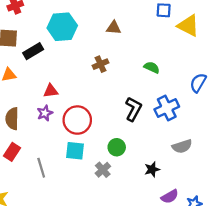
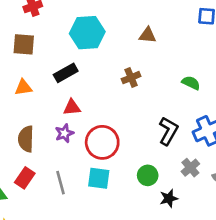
black rectangle: (33, 51) -> (66, 73), moved
gray line: (41, 168) -> (60, 183), moved
black star: (152, 169) -> (169, 198), moved
gray cross: (103, 170) -> (190, 168), moved

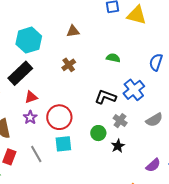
black rectangle: (66, 73) -> (20, 73), size x1.4
black L-shape: (168, 131) -> (105, 97), turned -85
gray cross: (190, 168) -> (120, 121), moved

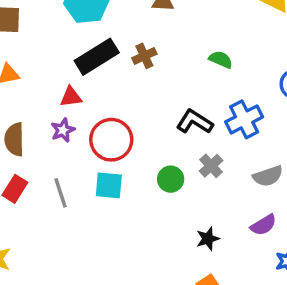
black rectangle: (20, 73) -> (97, 57), moved
black star: (118, 146) -> (208, 239), moved
purple semicircle: (153, 165) -> (263, 225), moved

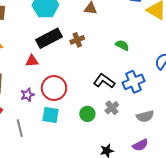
purple star: (63, 130) -> (27, 95), moved
gray line: (61, 193) -> (20, 128), moved

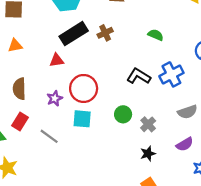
gray cross: (112, 108) -> (148, 124), moved
gray line: (20, 128) -> (49, 136), turned -36

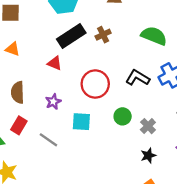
green semicircle: (156, 35) -> (154, 36), size x1.6
orange triangle: (15, 46) -> (13, 49), turned 32
red triangle: (57, 60) -> (55, 63), turned 32
red circle: (84, 88) -> (95, 84), moved

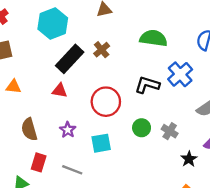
black star: (148, 155) -> (189, 159), moved

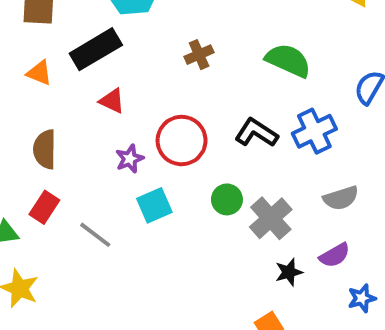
black rectangle: (70, 59) -> (96, 49), moved
purple star: (68, 130) -> (130, 159), moved
gray cross: (170, 131) -> (271, 218), size x1.5
cyan square: (101, 143) -> (154, 205), turned -30

